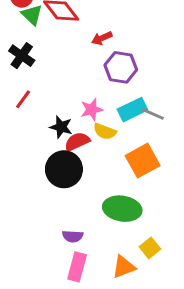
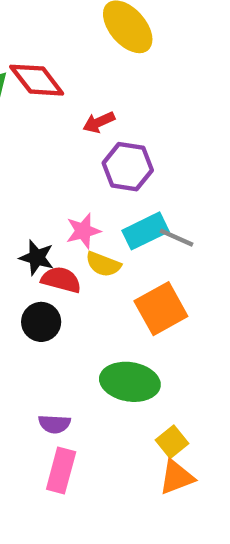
red semicircle: (77, 142) -> (61, 280), turned 40
black circle: (64, 169) -> (41, 322), size x0.7
orange triangle: (124, 267) -> (176, 477), moved

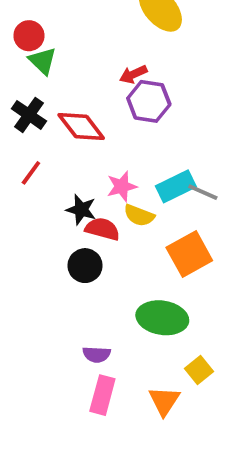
red diamond: (37, 80) -> (81, 127), moved
red arrow: (99, 122) -> (133, 74), moved
purple hexagon: (128, 167) -> (149, 101), moved
orange triangle: (176, 477) -> (164, 401), moved, turned -36

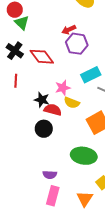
red line: (31, 173) -> (16, 81), turned -32
cyan rectangle: (176, 186) -> (91, 75), moved

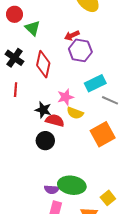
green triangle: (22, 23) -> (33, 28), moved
red diamond: (42, 57) -> (43, 64), turned 50
green ellipse: (84, 156) -> (72, 185), moved

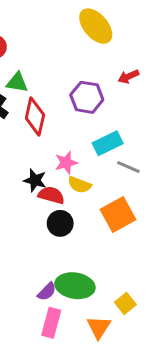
green triangle: (33, 28) -> (17, 82), moved, turned -35
red arrow: (72, 36) -> (128, 77), moved
black circle: (45, 141) -> (60, 223), moved
purple semicircle: (52, 189) -> (47, 292), turned -48

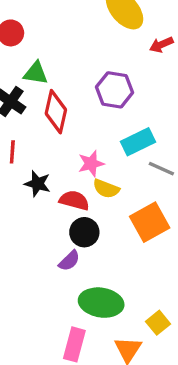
red arrow: (128, 77) -> (161, 45), moved
black star: (35, 180) -> (37, 184), moved
purple semicircle: (47, 292) -> (69, 261), moved

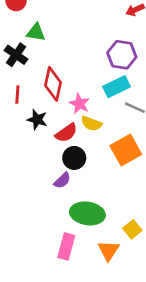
purple hexagon: (114, 90) -> (122, 55), moved
red diamond: (56, 112) -> (53, 84), moved
pink star: (91, 164) -> (79, 104), turned -30
red semicircle: (74, 200) -> (66, 133), turned 130

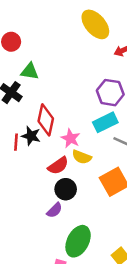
red line: (17, 94) -> (16, 142), moved
black star: (37, 120) -> (31, 136), moved
green ellipse: (87, 213) -> (78, 241), turned -72

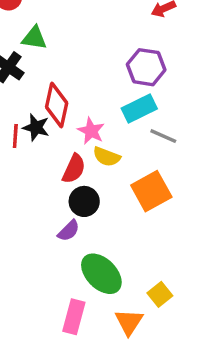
red semicircle: (58, 166) -> (74, 169), turned -30
green ellipse: (78, 241) -> (101, 274), turned -72

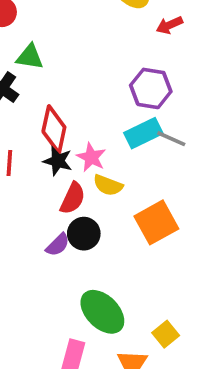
black star: (36, 127) -> (58, 161), moved
gray line: (163, 136) -> (171, 139), moved
purple semicircle: (69, 231) -> (58, 245), moved

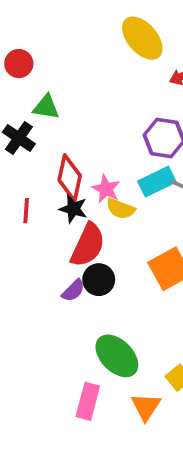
pink star: (91, 157) -> (106, 189), moved
yellow semicircle: (108, 185) -> (120, 209), moved
red semicircle: (73, 198) -> (88, 245), size x1.4

